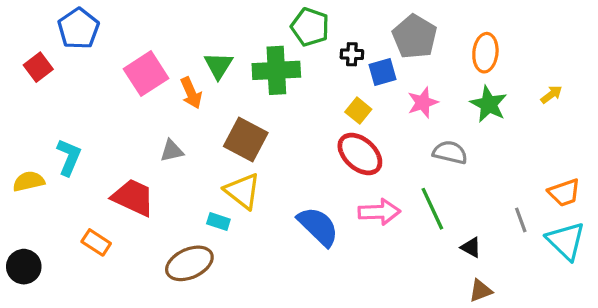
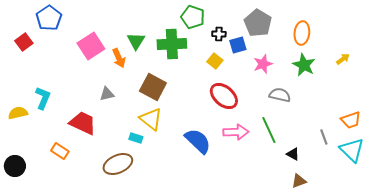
yellow square: (358, 111) -> (215, 61), moved

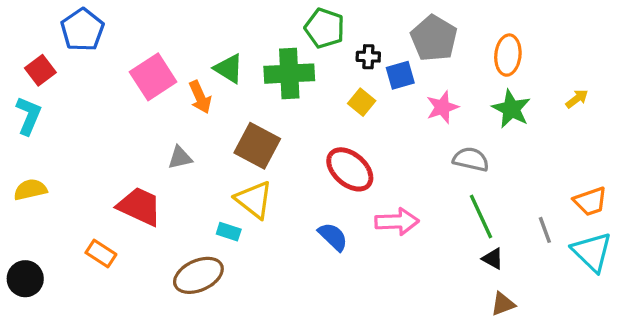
green triangle: (136, 41) -> (229, 69), turned -30
red ellipse: (224, 96) -> (350, 169), moved
cyan L-shape: (43, 98) -> (29, 116), moved
green line: (269, 130) -> (481, 216), moved
blue semicircle: (198, 141) -> (333, 237), size x0.7

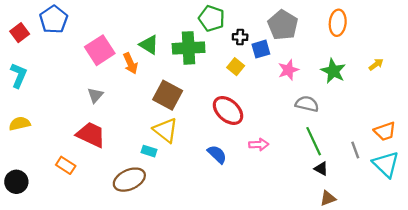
orange ellipse: (508, 55) -> (338, 23), moved
red square: (40, 70) -> (20, 33), moved
gray triangle: (180, 158) -> (95, 95), moved, turned -35
pink arrow: (397, 222) -> (259, 144), size x0.7

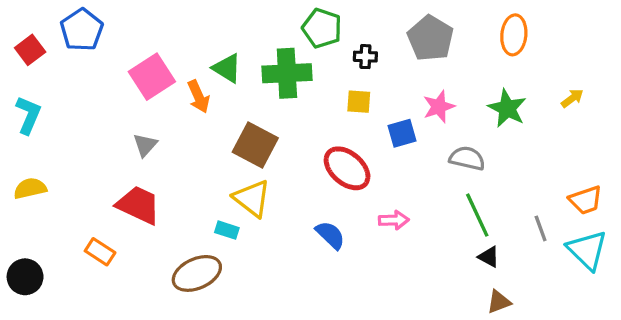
blue square: (261, 49) -> (402, 133), moved
yellow square: (236, 67) -> (359, 102), turned -35

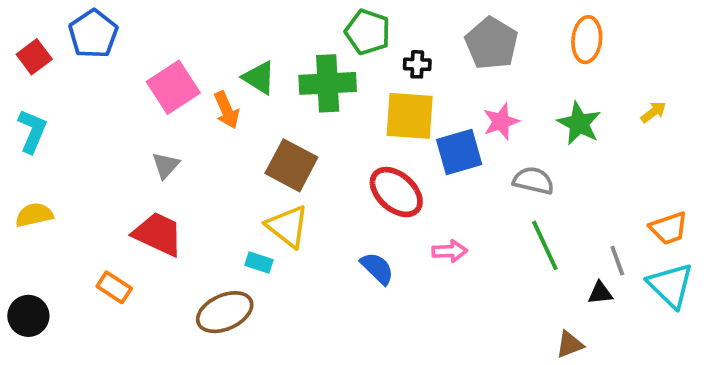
yellow square: (359, 102) -> (410, 116), size x1.8
blue square: (402, 133) -> (459, 152), size x1.4
black triangle: (489, 257) -> (600, 293), moved, turned -35

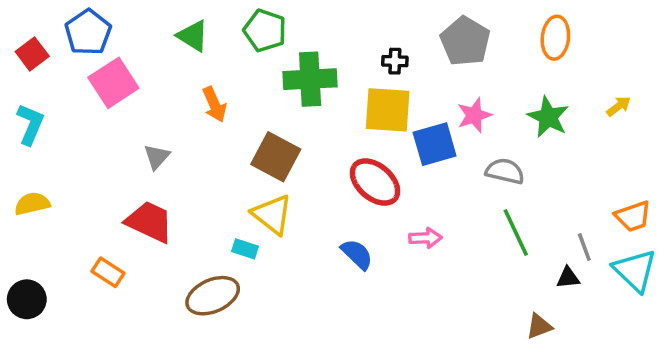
green pentagon: (368, 32) -> (265, 30), moved
green triangle: (259, 78) -> (193, 36), moved
pink square: (173, 87) -> (113, 83), moved

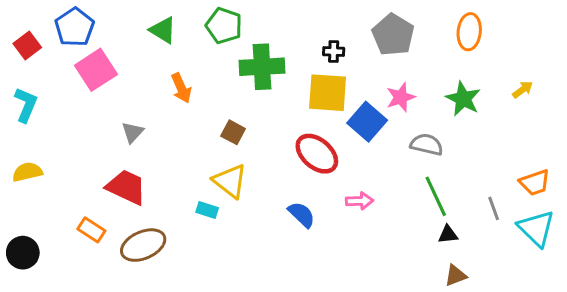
blue square: (435, 144) -> (367, 122), turned -33
brown square: (276, 157) -> (233, 132), size x0.6
black triangle: (568, 278) -> (448, 234), moved
brown ellipse: (213, 296) -> (143, 245), moved

